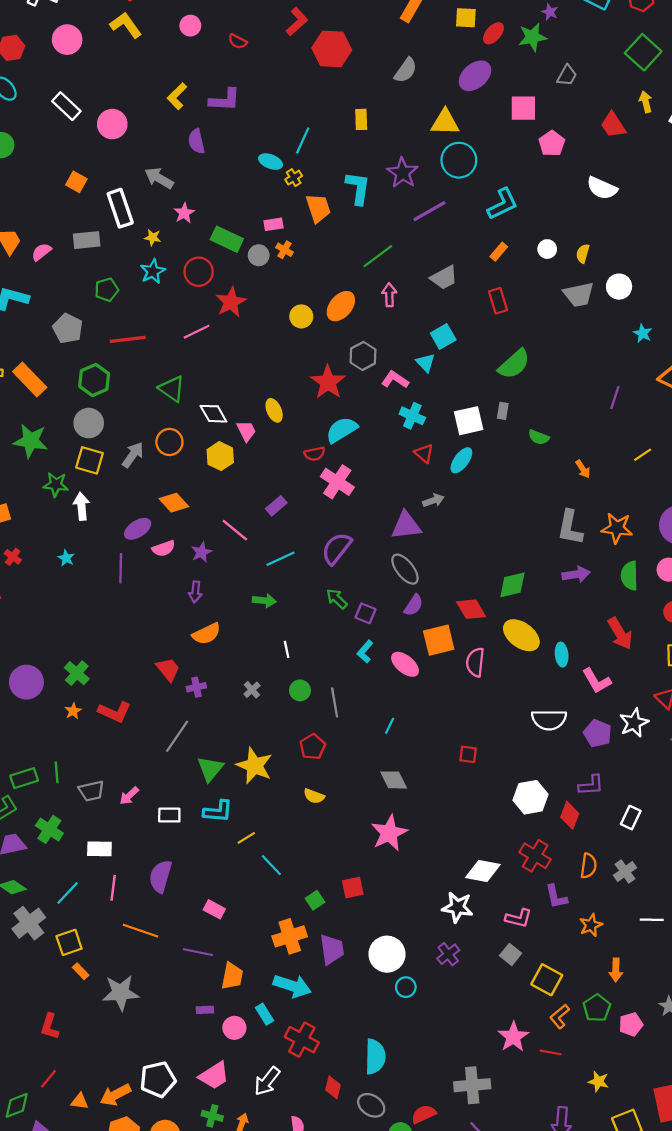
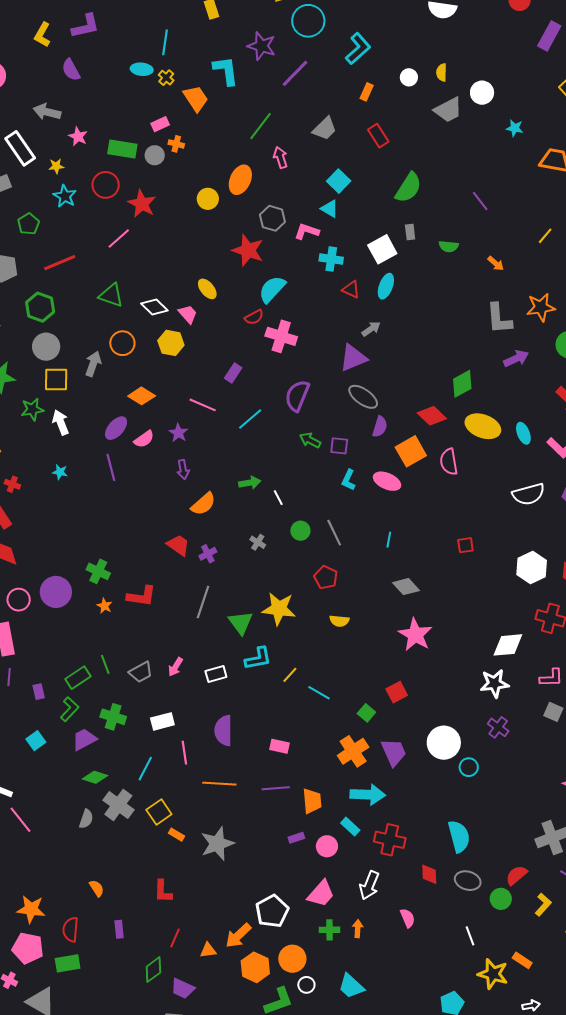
purple line: (615, 398) -> (480, 201), moved, turned -40
green arrow: (264, 601) -> (250, 483), moved

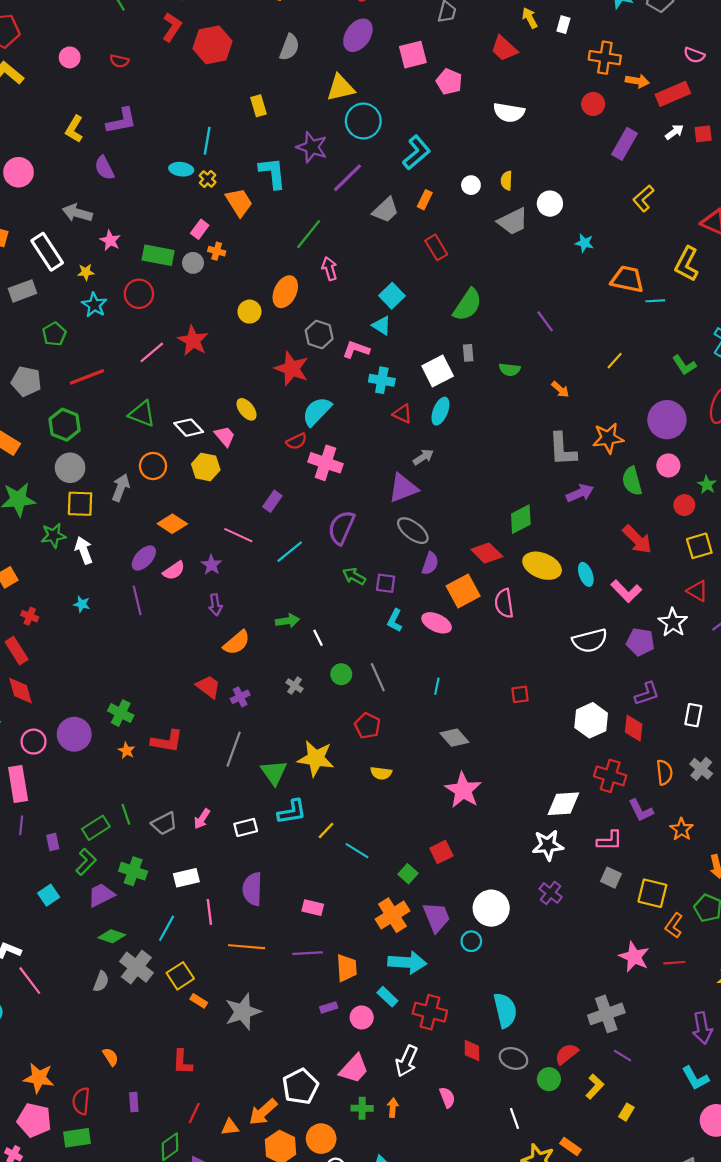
pink rectangle: (160, 124) -> (200, 229), turned -30
gray trapezoid: (325, 129) -> (385, 210), moved
red star: (142, 204) -> (193, 341), moved
cyan circle: (469, 767) -> (471, 941), moved

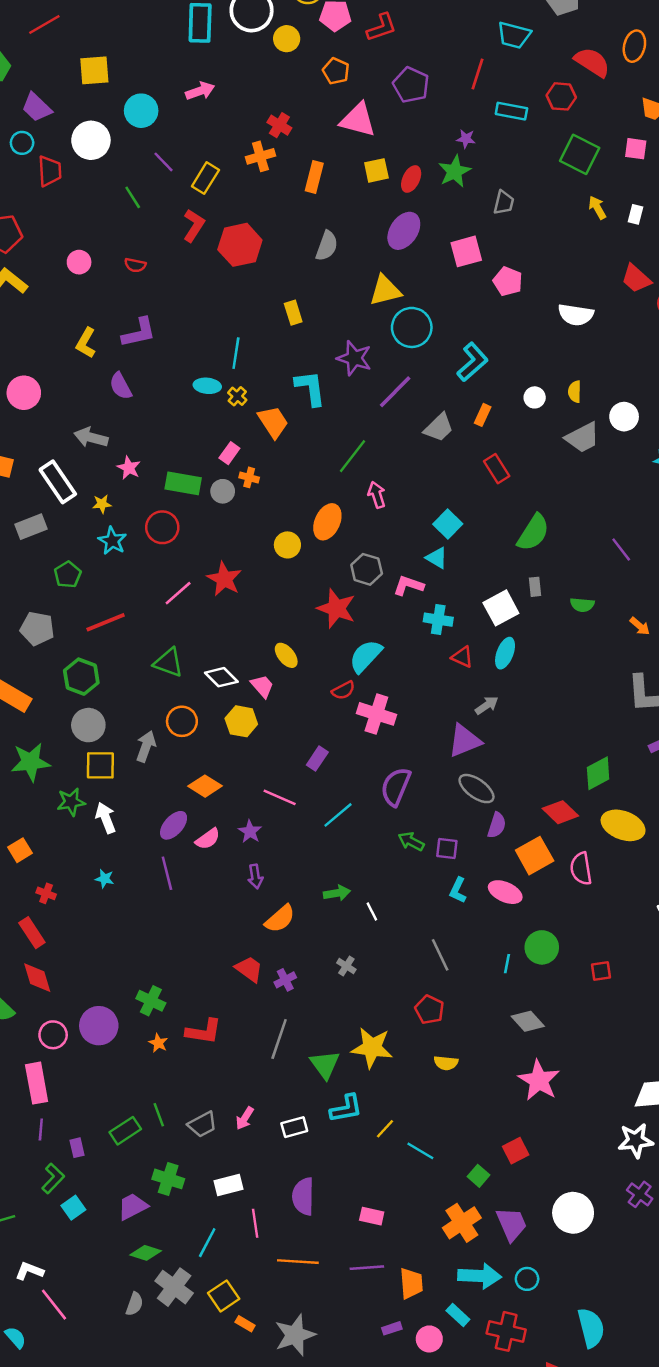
red trapezoid: (504, 48) -> (636, 279), moved
green circle: (341, 674) -> (542, 947), moved, size x1.4
green L-shape: (86, 862) -> (53, 1178), moved
cyan circle: (471, 941) -> (527, 1279), moved

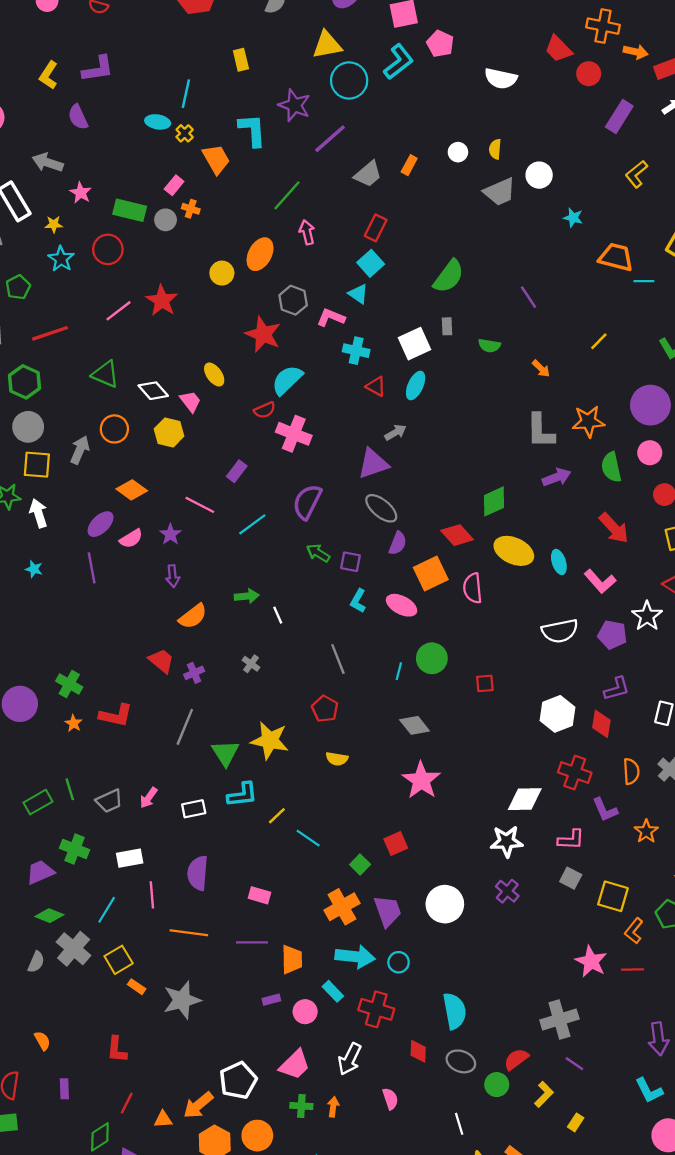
cyan L-shape: (472, 362) -> (399, 62), moved
red rectangle: (497, 469) -> (376, 228), moved, turned 55

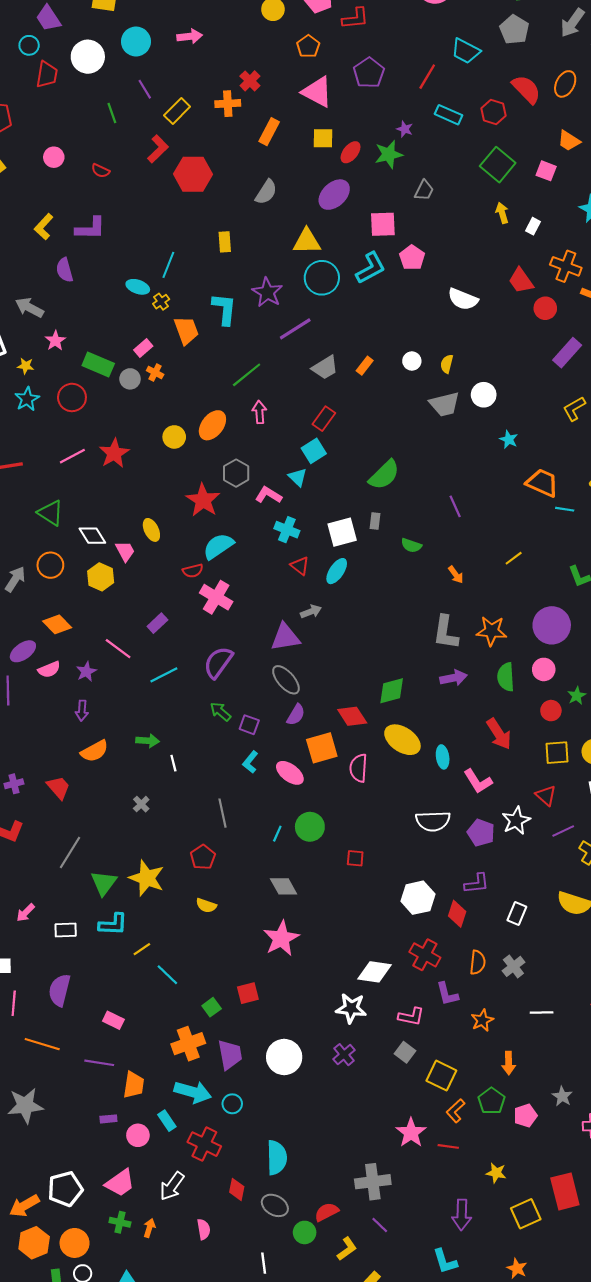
purple cross: (194, 673) -> (14, 784), moved

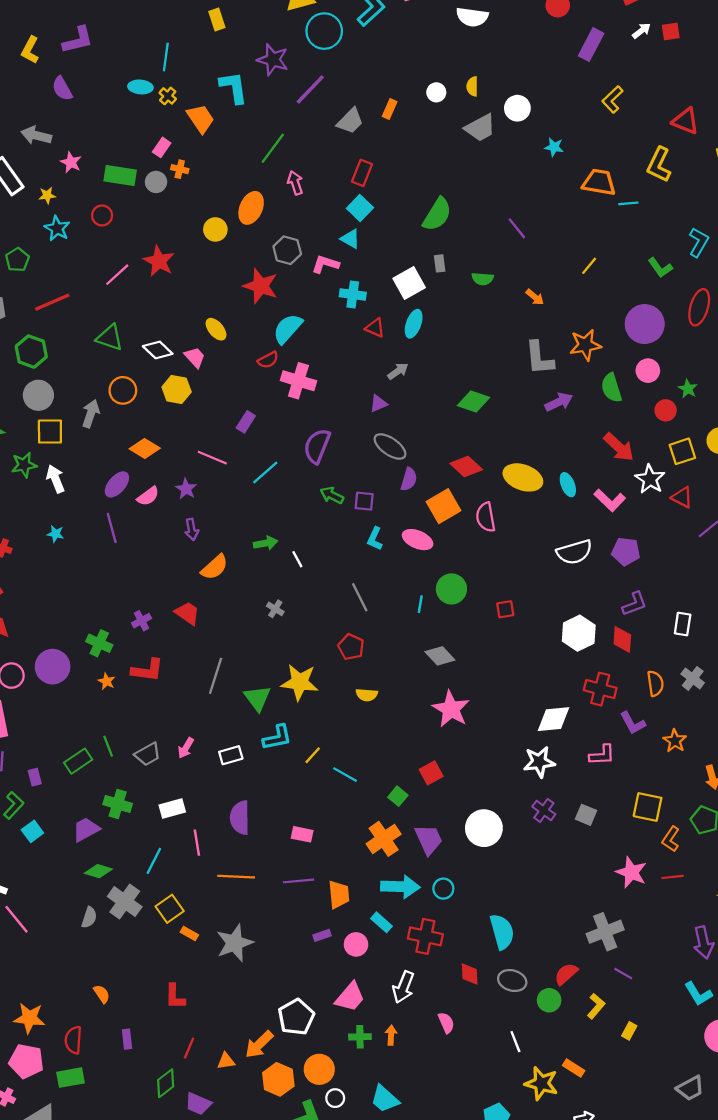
red circle: (72, 397) -> (102, 215), size x0.7
purple triangle: (285, 637) -> (378, 404), size x0.6
green diamond: (392, 691) -> (473, 401), moved, turned 48
white star: (516, 821) -> (650, 479), moved
gray square: (405, 1052) -> (586, 815), moved

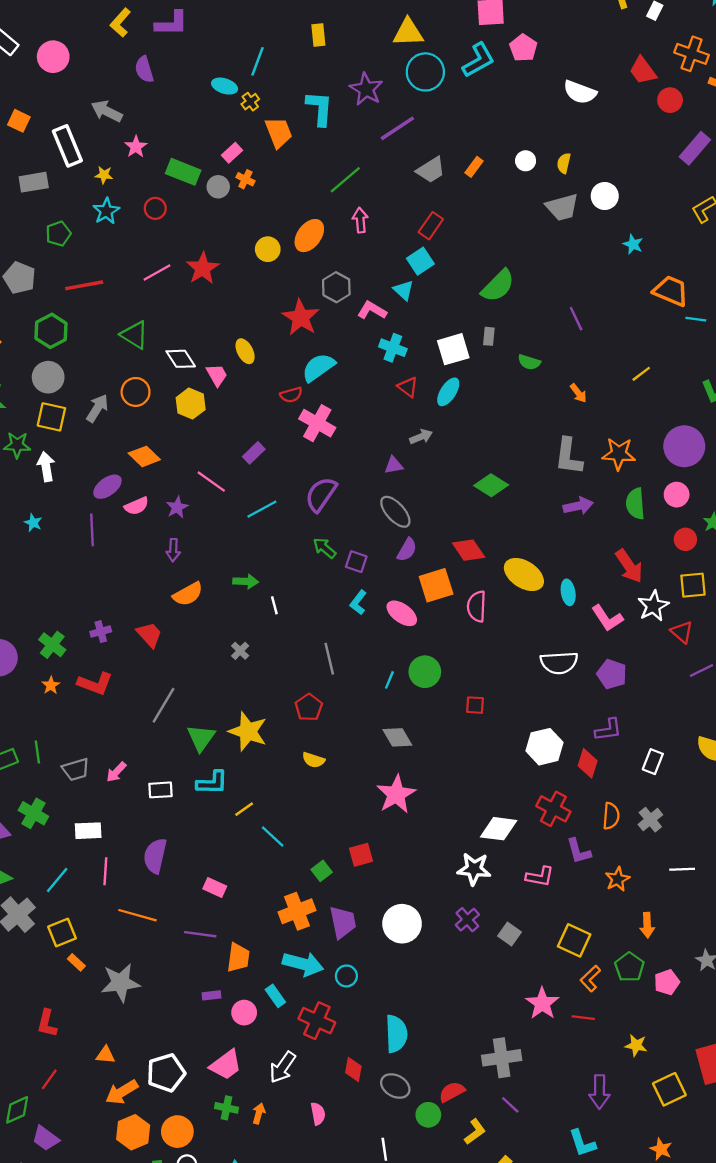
orange triangle: (226, 1061) -> (105, 1055), moved

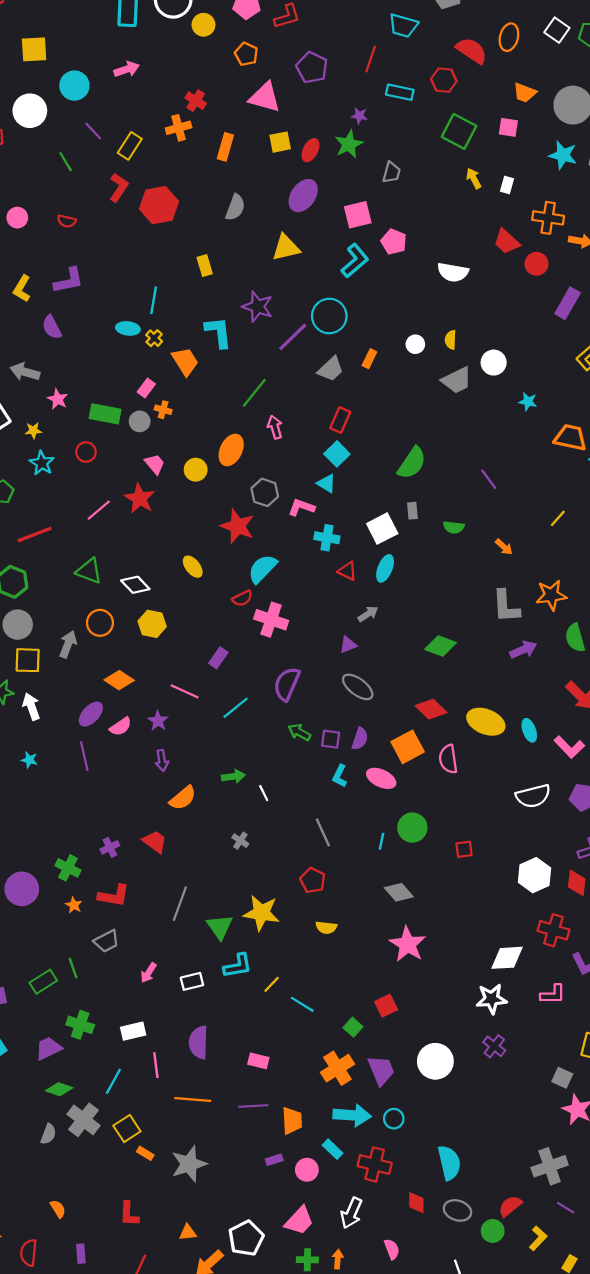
cyan circle: (425, 72) -> (329, 316), moved
pink trapezoid: (217, 375) -> (155, 464), moved
purple semicircle: (407, 550) -> (360, 739), moved
gray trapezoid: (76, 769) -> (107, 941), moved
gray square: (509, 934) -> (562, 1078), moved

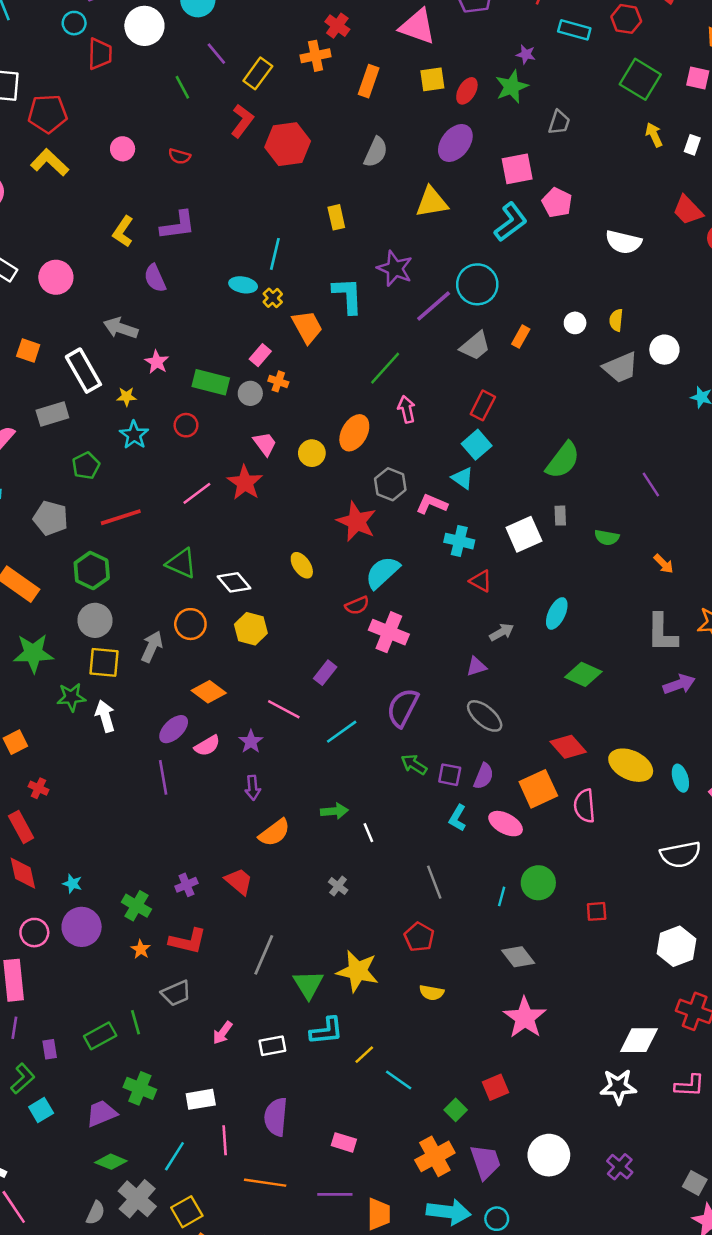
cyan ellipse: (385, 568) -> (557, 613), moved
cyan star: (29, 760) -> (72, 884), moved
purple cross: (494, 1046) -> (620, 1167), moved

